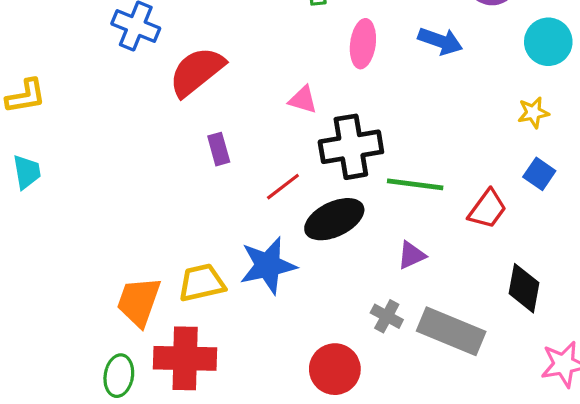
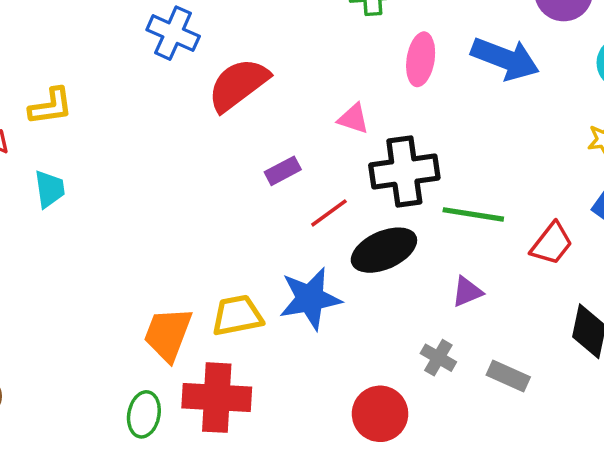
blue arrow: (440, 41) -> (505, 59), size x1.4
purple rectangle: (219, 149) -> (283, 171), moved, turned 76
gray rectangle: (451, 331) -> (508, 376), size x0.6

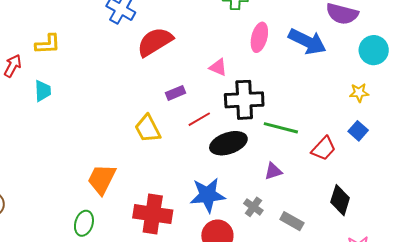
blue star: (310, 299) -> (208, 195), moved
yellow trapezoid: (237, 315) -> (148, 129), moved, turned -112
red cross: (217, 398) -> (153, 214), moved

